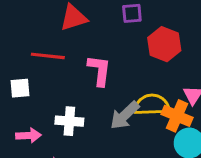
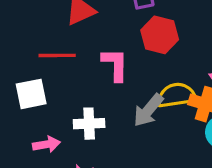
red hexagon: (164, 44) -> (160, 35), moved
white square: (20, 88) -> (31, 94), size x1.4

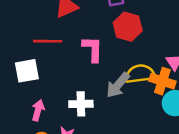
white cross: (89, 124) -> (81, 104), moved
pink arrow: (46, 144) -> (38, 110), turned -66

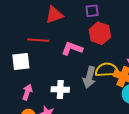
pink L-shape: (93, 49) -> (72, 49), turned -75
gray arrow: (118, 85) -> (89, 77), turned -30

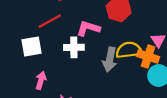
red line: (38, 40) -> (50, 21), turned -30
white cross: (60, 90) -> (74, 47), moved

